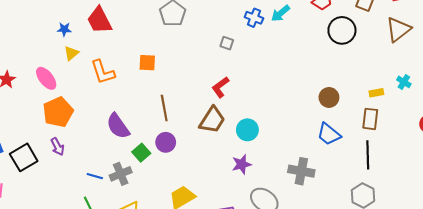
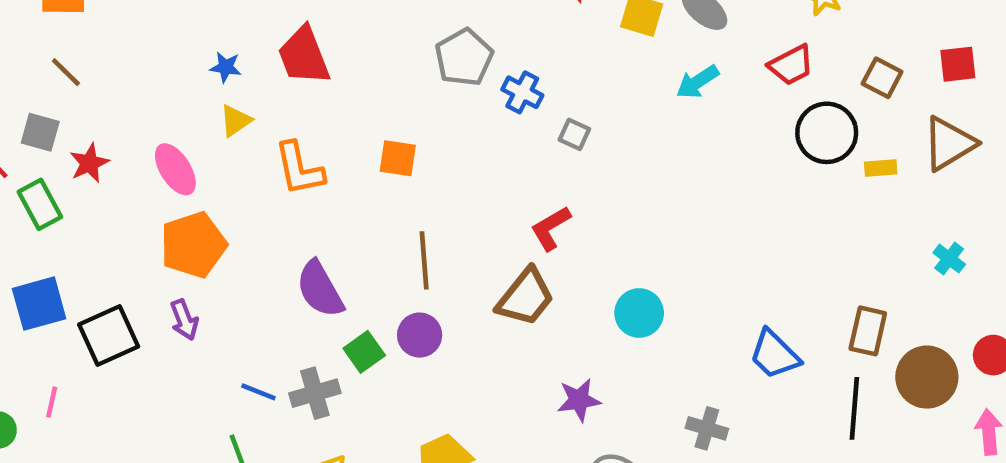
blue cross: (254, 18) -> (522, 92), moved
yellow rectangle: (376, 93) -> (881, 168), moved
brown circle: (329, 97) -> (927, 377), moved, size x1.4
cyan circle: (247, 130) -> (639, 313), moved
gray cross: (301, 171) -> (707, 428), size x0.7

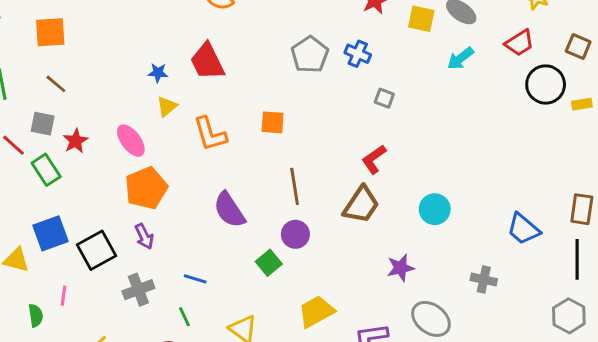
blue cross: (522, 92) -> (358, 54), moved
green square: (364, 352) -> (269, 263), moved
gray cross: (315, 393) -> (138, 290), moved

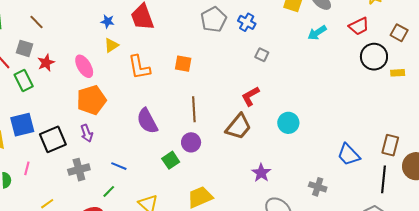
cyan circle: (435, 209) -> (288, 123), moved
purple star: (401, 268) -> (261, 173), turned -30
green line: (184, 317) -> (109, 191), turned 64

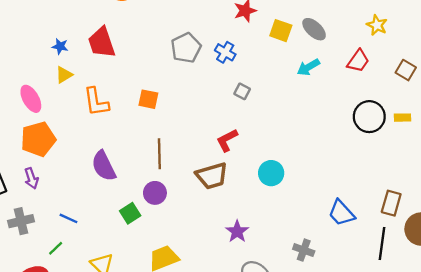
red trapezoid: (359, 26) -> (358, 61), turned -30
black circle: (374, 57) -> (369, 117), moved
brown trapezoid: (238, 127) -> (212, 176), turned 32

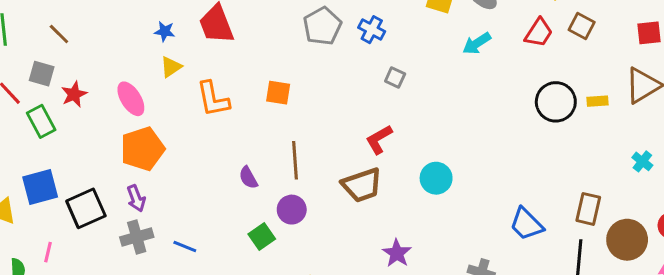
brown square: (406, 70) -> (582, 26), moved
purple semicircle: (104, 166) -> (248, 178), moved, size x0.6
gray cross: (21, 221) -> (137, 237), moved

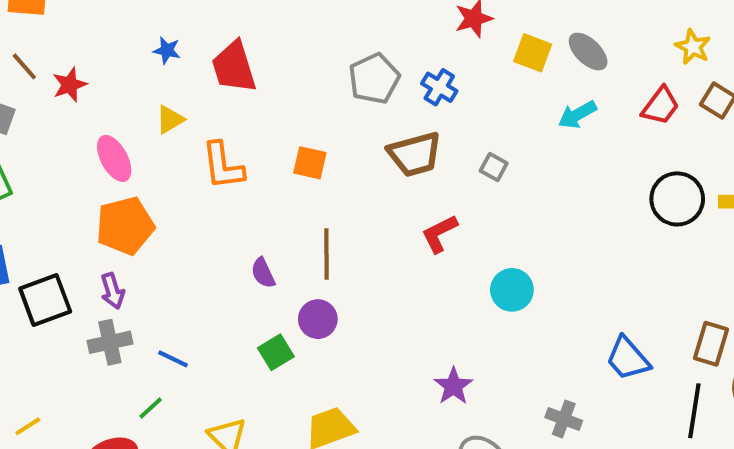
blue star: (165, 31) -> (167, 50), moved
gray square: (395, 77) -> (494, 167), moved
red star: (74, 94) -> (70, 85), moved
brown trapezoid: (362, 185) -> (415, 154), moved

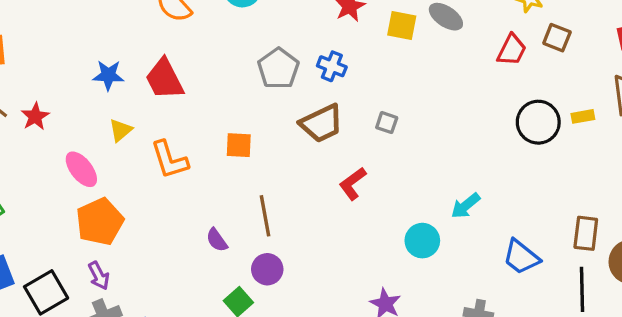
blue star: (167, 50) -> (108, 75), size x1.4
cyan arrow: (577, 115) -> (466, 206), moved
cyan circle: (512, 290) -> (422, 241), moved

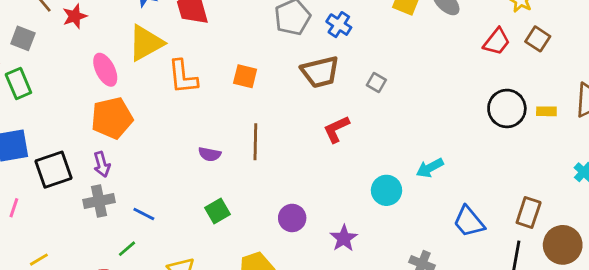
yellow triangle: (121, 130) -> (146, 43), size x1.8
purple semicircle: (217, 240) -> (210, 154), turned -55
purple circle: (267, 269) -> (292, 218), moved

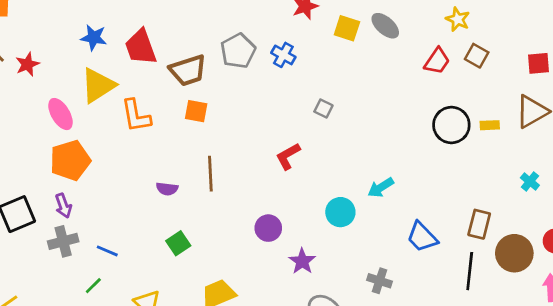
brown trapezoid: (320, 72) -> (188, 70), moved
purple circle: (292, 218) -> (268, 228), moved

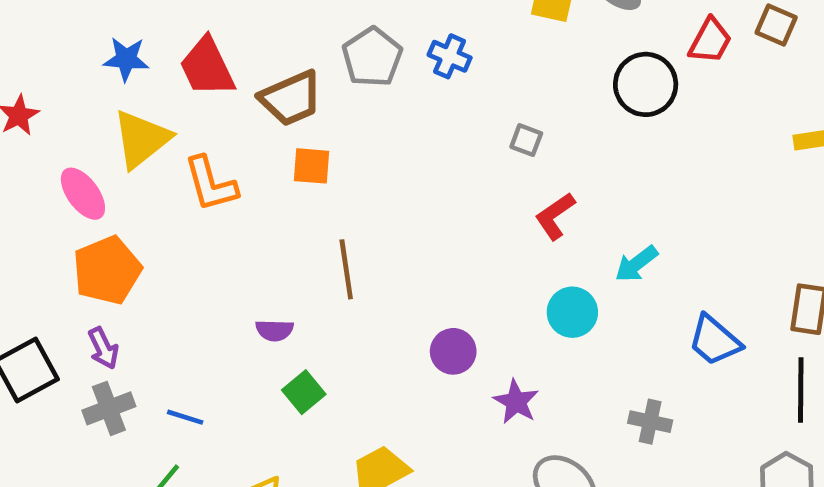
black circle: (451, 125) -> (646, 84), moved
red L-shape: (288, 156) -> (555, 216), moved
purple semicircle: (167, 189) -> (275, 330), moved

